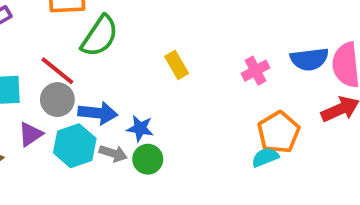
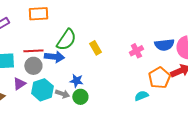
green semicircle: (100, 36) -> (66, 40), moved
red line: (57, 71) -> (33, 51), turned -42
blue arrow: (98, 113) -> (54, 57), moved
orange pentagon: (279, 132) -> (159, 78), moved

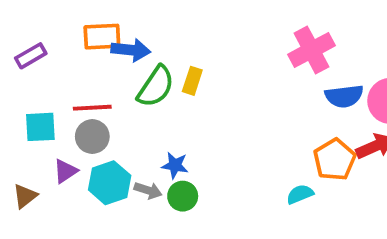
yellow rectangle: (95, 48) -> (192, 81), moved, turned 48
pink cross: (136, 51) -> (311, 50), moved, size x1.6
blue arrow: (54, 57) -> (131, 50), moved

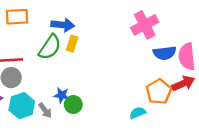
blue arrow: (131, 50) -> (63, 25), moved
gray arrow: (148, 190) -> (45, 110), turned 35
green circle: (183, 196) -> (73, 105), moved

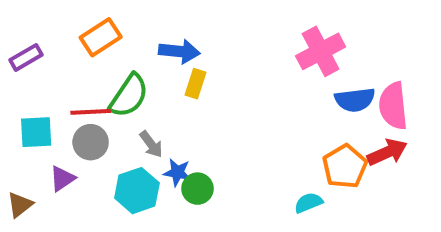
orange rectangle: (17, 17) -> (101, 37), turned -30
green semicircle: (50, 47) -> (129, 96), moved
cyan hexagon: (22, 106) -> (137, 191), moved
gray arrow: (45, 110) -> (151, 144), moved

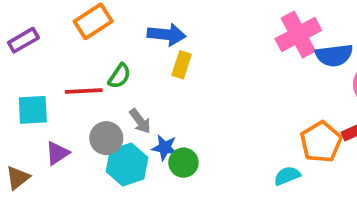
green semicircle: (129, 96) -> (119, 76), size x0.6
blue semicircle: (355, 100) -> (334, 55), moved
gray circle: (91, 142) -> (106, 138), moved

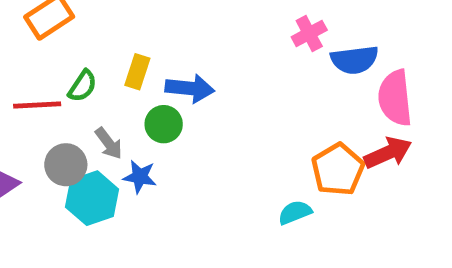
blue arrow: (167, 35) -> (190, 88), moved
pink cross: (298, 35) -> (309, 34), size x0.6
yellow rectangle: (182, 65) -> (137, 72), moved
green circle: (183, 163) -> (164, 124), moved

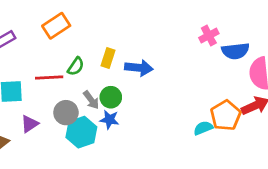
green circle: (164, 124) -> (111, 97), moved
cyan semicircle: (295, 212) -> (203, 128), moved

